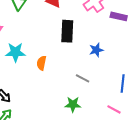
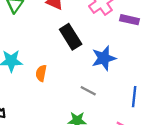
black rectangle: (67, 31) -> (71, 37), turned -35
blue star: (96, 50) -> (104, 58), size x1.5

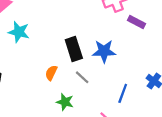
black rectangle: (71, 37) -> (74, 49), moved
orange semicircle: (41, 73) -> (51, 73), moved

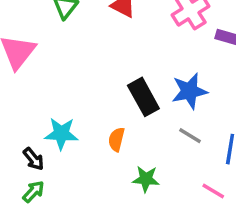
cyan star: (19, 32) -> (61, 134), moved
gray line: (82, 77) -> (190, 136), moved

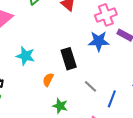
blue star: (189, 91) -> (99, 41), moved
cyan star: (61, 134) -> (26, 56), moved

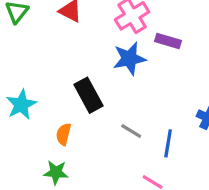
cyan star: (26, 56) -> (21, 105), turned -30
green star: (60, 106) -> (56, 172), moved

